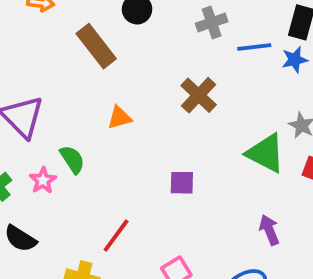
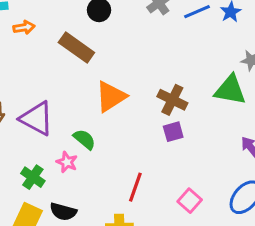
brown cross: (199, 95) -> (172, 100), moved
orange triangle: (120, 118) -> (111, 97), size x1.6

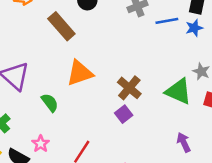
purple square: (173, 132) -> (124, 114), turned -36
pink star: (67, 162) -> (41, 144), moved

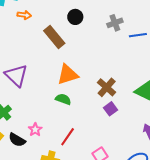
green semicircle: (50, 103) -> (63, 99), moved, turned -35
purple square: (124, 114) -> (110, 109), moved

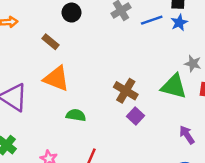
brown rectangle: (54, 37) -> (51, 42), size x0.6
orange triangle: (68, 74) -> (56, 78), moved, turned 50

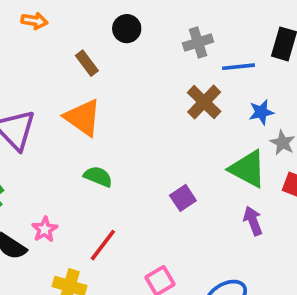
blue star: (179, 23) -> (261, 112), moved
brown cross: (126, 91) -> (204, 102), moved
purple arrow: (187, 135) -> (253, 221), moved

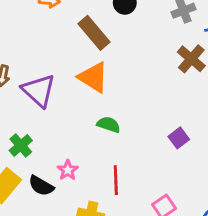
brown rectangle: (87, 63) -> (94, 33), size x1.6
red line: (103, 245) -> (116, 180), turned -36

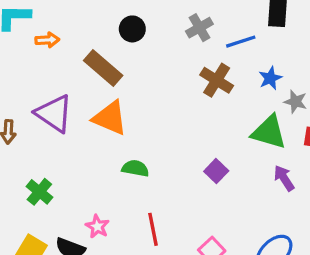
purple triangle: (39, 91) -> (54, 113), moved
green cross: (21, 145) -> (39, 192), moved

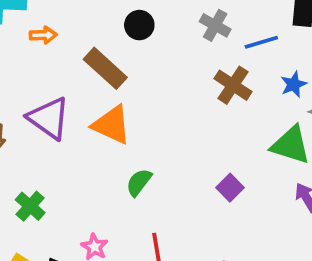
gray cross: (199, 28) -> (215, 25), turned -32
green semicircle: (135, 168) -> (139, 182), turned -64

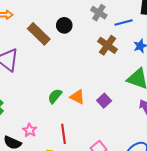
black circle: (139, 25) -> (64, 25), moved
orange triangle: (112, 125) -> (77, 97), moved, size x0.7

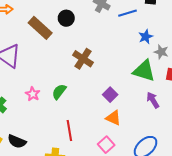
brown cross: (107, 45) -> (83, 59), moved
orange triangle: (77, 97) -> (113, 118), moved
pink star: (30, 130) -> (33, 94), moved

